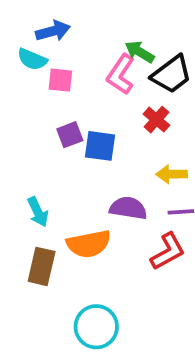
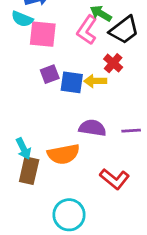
pink square: (60, 80) -> (43, 34), size x1.5
yellow arrow: (172, 174) -> (95, 81), moved
cyan arrow: (38, 212) -> (23, 149), moved
red L-shape: (168, 251) -> (115, 179), moved, turned 68

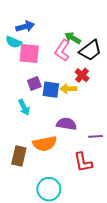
purple line: (131, 131) -> (95, 136), moved
cyan arrow: (23, 149) -> (24, 107), moved
red L-shape: (115, 179) -> (83, 162), turned 40

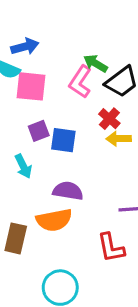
yellow arrow: (69, 89) -> (119, 139), moved
purple semicircle: (66, 124) -> (68, 191), moved

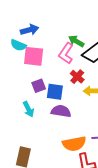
red cross: (109, 119) -> (77, 77), moved
purple semicircle: (68, 191) -> (61, 111), moved
orange semicircle: (54, 220) -> (74, 144), moved

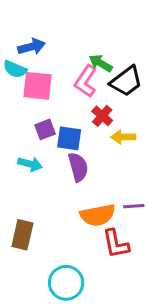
cyan arrow: (28, 109) -> (30, 164), turned -49
purple semicircle: (61, 111) -> (78, 167), turned 66

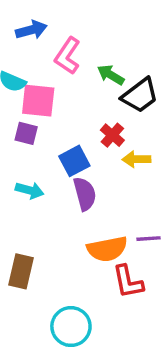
blue arrow: (31, 47) -> (31, 30), moved
pink L-shape: (86, 81) -> (68, 56), moved
purple square: (45, 129) -> (26, 133), moved, turned 35
blue square: (69, 138) -> (74, 161), turned -36

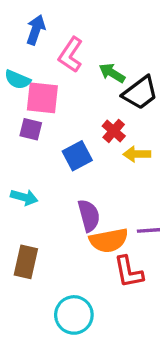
blue arrow: (31, 30) -> (36, 30), turned -56
cyan arrow: (30, 190) -> (24, 197), moved
purple semicircle: (85, 194) -> (89, 215), moved

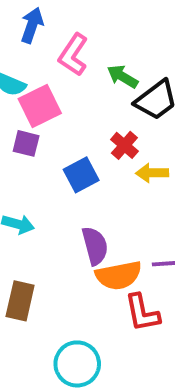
pink square: (42, 98) -> (40, 106), turned -32

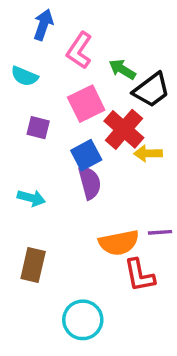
pink square: (40, 106) -> (86, 104), moved
red cross: (124, 145) -> (124, 129), size x1.6
purple semicircle: (95, 246) -> (90, 183), moved

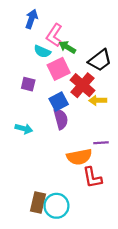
green arrow: (122, 69) -> (67, 47), moved
cyan semicircle: (24, 76) -> (42, 52), moved
purple line: (160, 232) -> (101, 143), moved
brown rectangle: (33, 265) -> (38, 203), moved

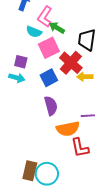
black trapezoid: (100, 60) -> (87, 40), turned 135
purple semicircle: (61, 119) -> (51, 106), moved
cyan arrow: (24, 129) -> (17, 78), moved

